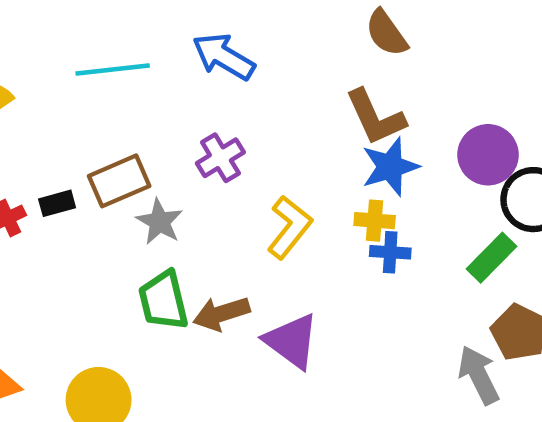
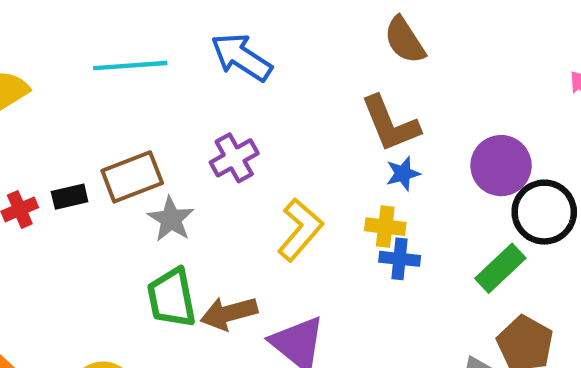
blue star: (390, 167) -> (403, 174), size x0.6

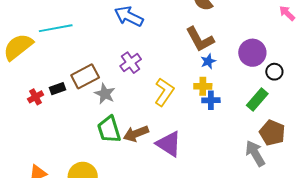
cyan line: (130, 66) -> (56, 28), moved
black circle: (544, 212) -> (274, 72), size x0.6

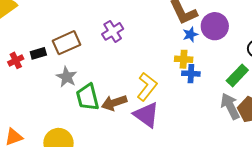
purple circle: (252, 53) -> (215, 26), moved
yellow L-shape: (164, 92) -> (147, 87), moved
gray star: (105, 94) -> (67, 77), moved
gray arrow: (255, 153) -> (230, 106), moved

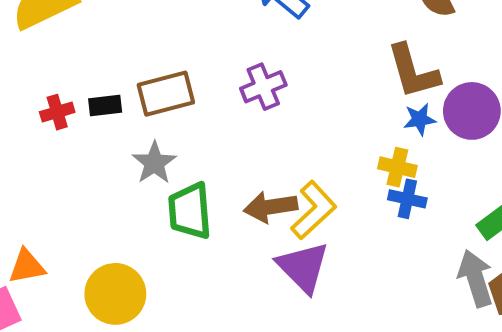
brown arrow: (114, 103) -> (271, 207), moved

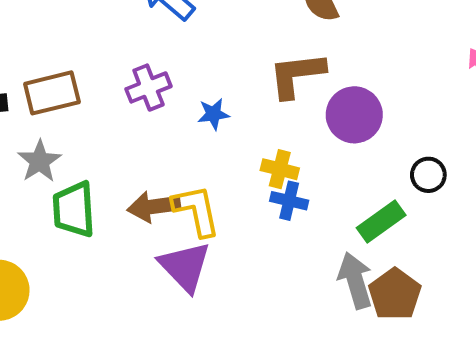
brown L-shape: (413, 71) -> (297, 75), turned 98
blue star: (420, 119) -> (213, 114), moved
yellow L-shape: (314, 210) -> (196, 210), turned -60

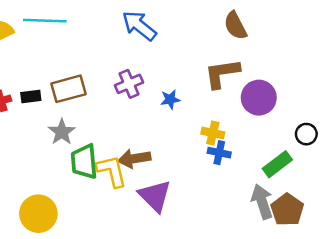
yellow L-shape: (196, 210) -> (112, 171), moved

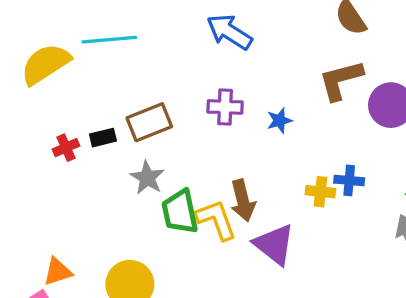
purple cross: (129, 84) -> (225, 107), turned 32
yellow cross: (213, 133) -> (320, 192), moved
brown arrow: (134, 159) -> (243, 200), turned -88

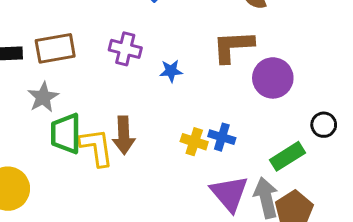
purple triangle: (274, 244) -> (229, 193), moved

